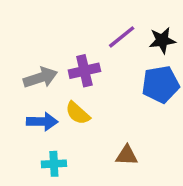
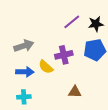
purple cross: (84, 71) -> (64, 55), moved
cyan cross: (54, 164) -> (24, 97), moved

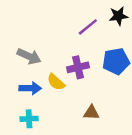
black star: (96, 24) -> (118, 16), moved
gray arrow: (24, 46) -> (29, 56), turned 42

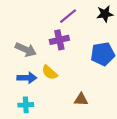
purple line: (88, 27) -> (68, 16), moved
purple cross: (78, 67) -> (59, 40), moved

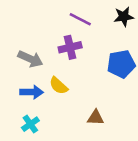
purple line: (68, 16) -> (80, 19), turned 66
cyan cross: (26, 105) -> (30, 124), turned -32

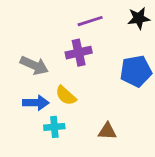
purple line: (80, 19) -> (90, 21), turned -45
cyan cross: (30, 124) -> (54, 127), moved, turned 30

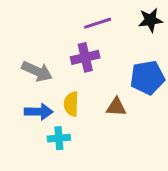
yellow semicircle: (66, 95) -> (71, 104), turned 50
brown triangle: (107, 131) -> (116, 107), moved

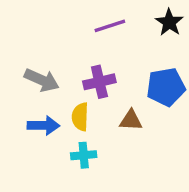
black star: (150, 20) -> (169, 22), turned -30
purple cross: (85, 57) -> (99, 82), moved
cyan cross: (59, 138) -> (84, 155), moved

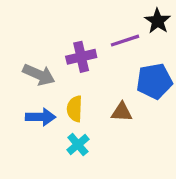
purple line: (110, 26) -> (125, 41), moved
purple cross: (99, 82) -> (81, 57), moved
cyan cross: (84, 155) -> (78, 145), turned -35

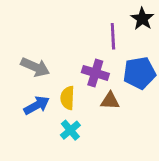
purple line: (125, 41) -> (113, 36), turned -75
purple cross: (81, 57) -> (95, 73), moved, turned 30
blue arrow: (41, 117) -> (37, 105), turned -30

